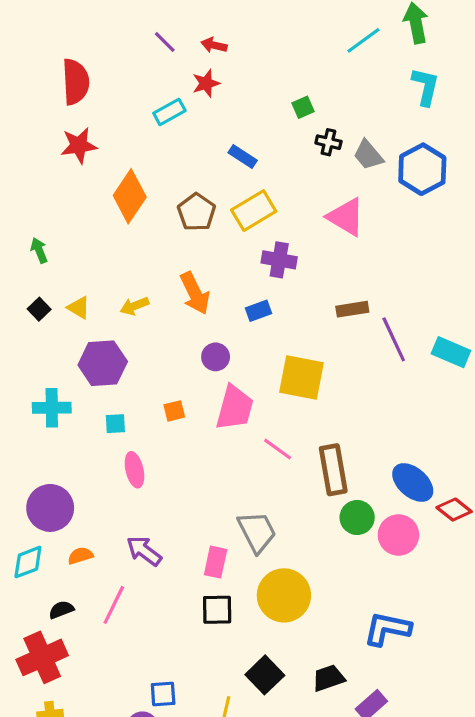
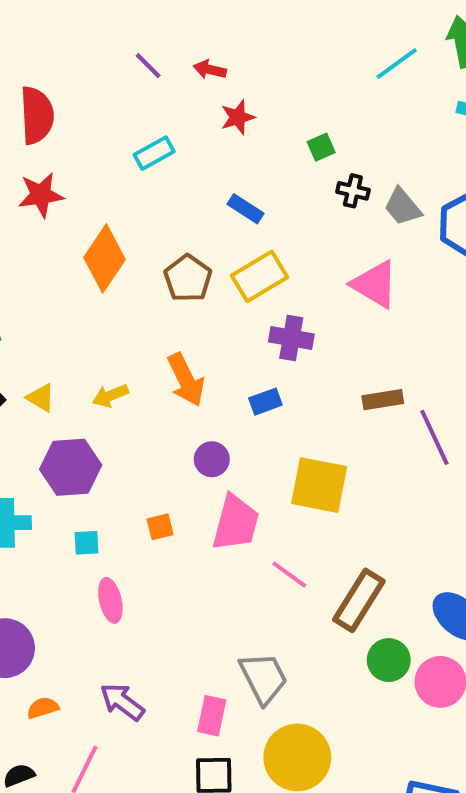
red star: (206, 83) -> (238, 117), moved
brown rectangle: (333, 470) -> (359, 600), turned 42

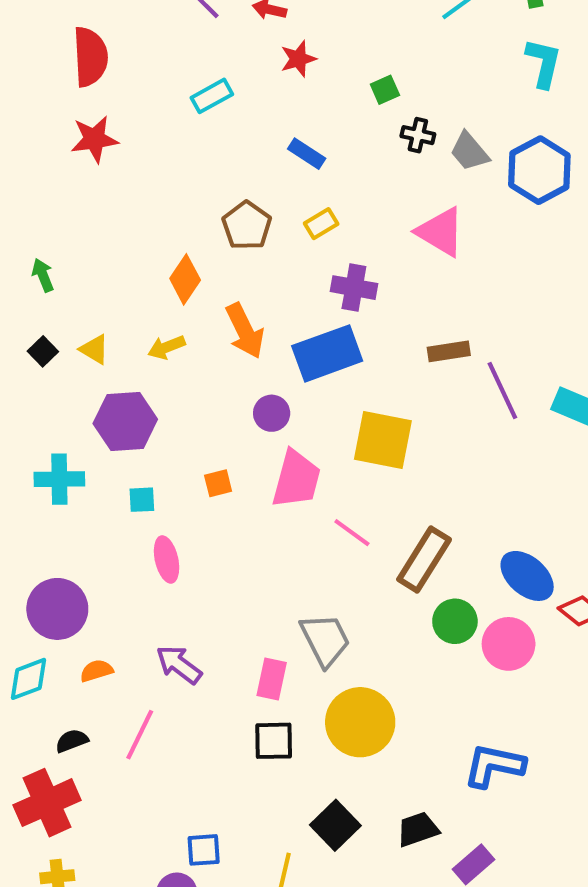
orange diamond: (104, 258) -> (185, 279), moved, size x0.7
yellow rectangle: (259, 276) -> (321, 224), size x0.6
blue rectangle: (265, 402) -> (327, 353), size x2.0

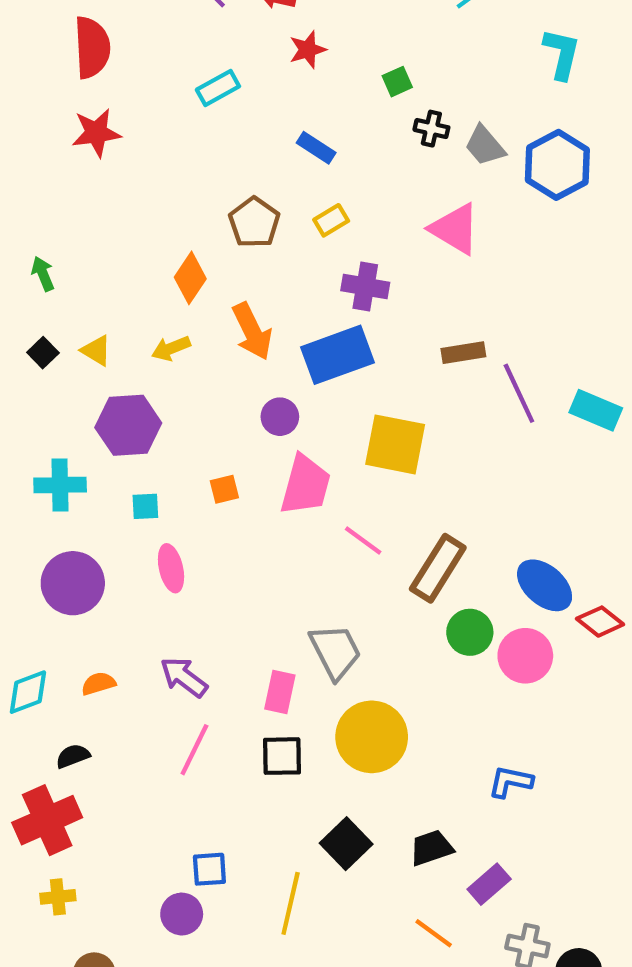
purple circle: (57, 609) -> (73, 583), moved
pink line: (140, 735) -> (194, 750), moved
blue L-shape: (494, 765) -> (510, 782), size x0.7

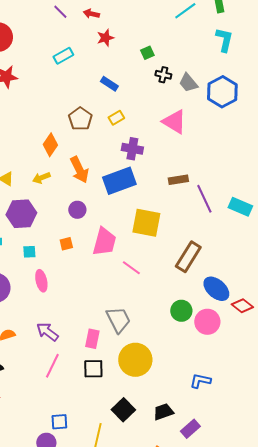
purple circle: (280, 417) -> (77, 210), moved
brown rectangle: (438, 568) -> (188, 257), moved

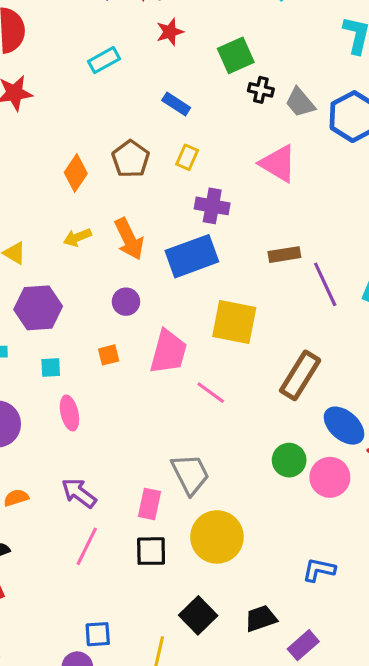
green square: (147, 53) -> (236, 55), size x1.6
yellow rectangle: (116, 118) -> (187, 157), turned -35
orange diamond: (50, 145) -> (76, 173), moved
yellow arrow: (41, 178) -> (77, 237), moved

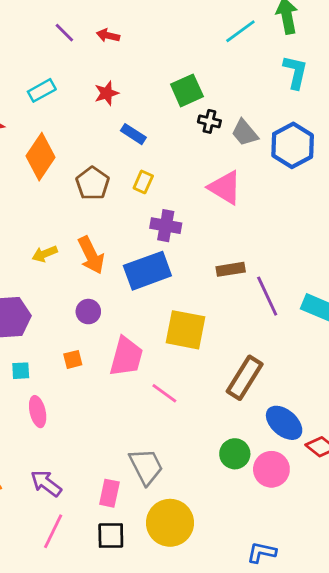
red star: (170, 32) -> (107, 93), moved
cyan rectangle: (104, 60) -> (42, 90), moved
orange diamond: (76, 173) -> (40, 157), moved, size x1.4

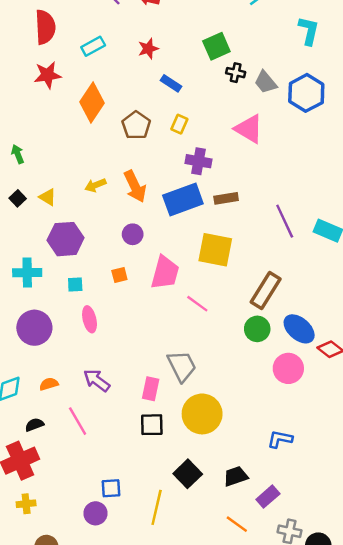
brown rectangle: (231, 269) -> (226, 198), moved
green circle: (235, 454) -> (257, 329), moved
pink line: (53, 531) -> (78, 421), moved, turned -56

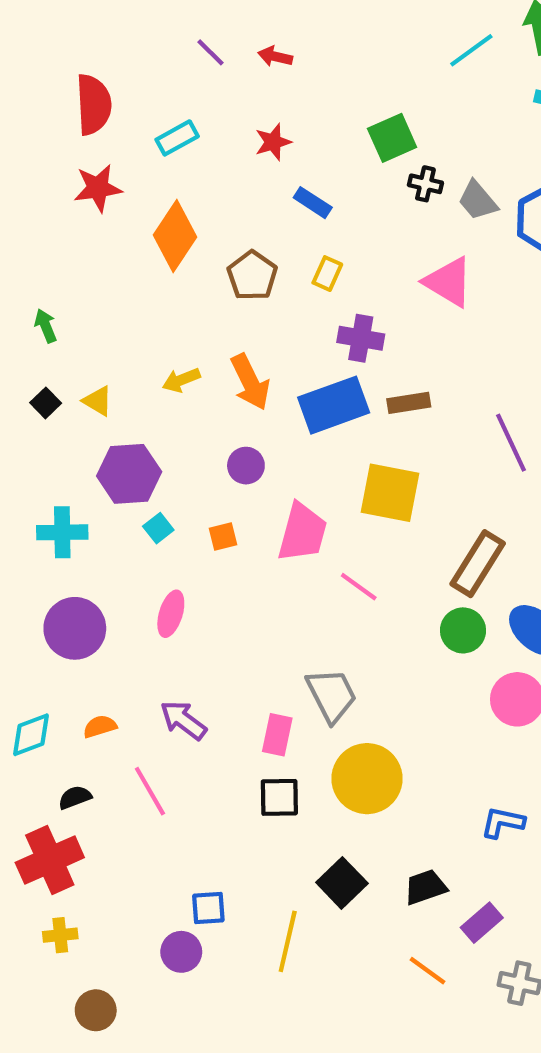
cyan square: (75, 285) -> (158, 528), moved, turned -35
pink ellipse: (90, 319) -> (171, 614), turned 30

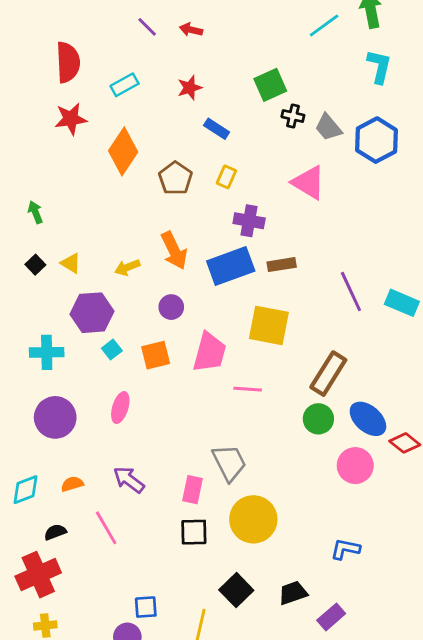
yellow arrow: (181, 380) -> (127, 267), moved
orange square: (223, 537) -> (156, 355), size x1.5
pink line: (359, 587) -> (248, 389), turned -32

